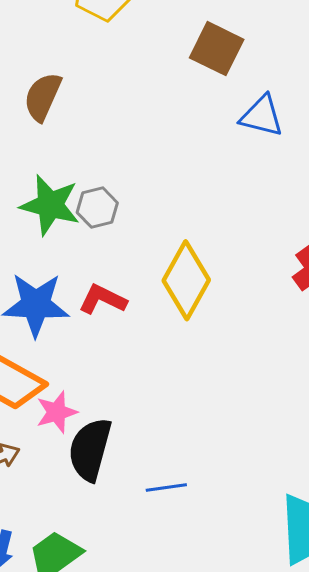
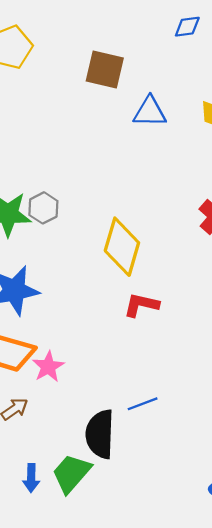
red L-shape: (103, 299) -> (141, 305), moved
black semicircle: (90, 449) -> (100, 434), moved

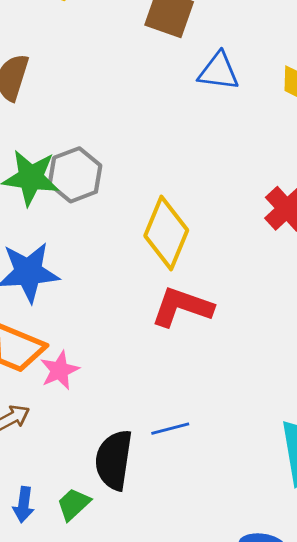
gray hexagon: (43, 208) -> (75, 175), size x1.4
red L-shape: (141, 305) -> (182, 307), size x1.4
green trapezoid: (71, 473) -> (74, 504), size x0.7

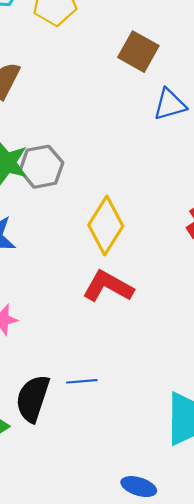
blue triangle: (219, 71) -> (170, 104), turned -33

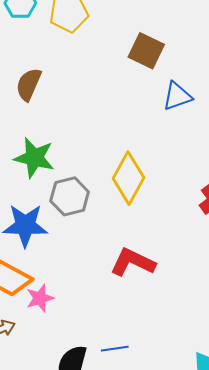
gray hexagon: (41, 167) -> (70, 196), moved
yellow diamond: (106, 225) -> (129, 178), moved

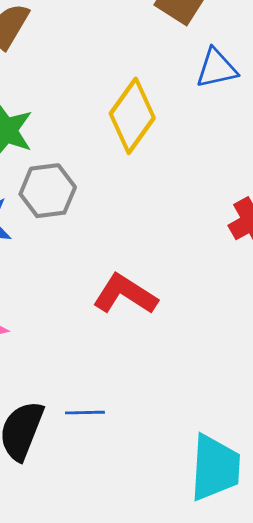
yellow diamond: (129, 178) -> (132, 116), moved

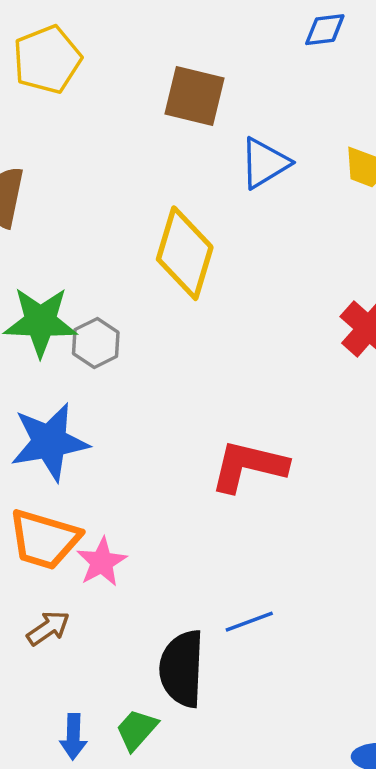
gray hexagon: (48, 191) -> (96, 343), moved, size x0.7

